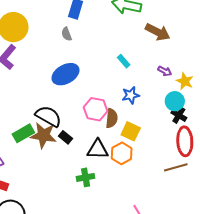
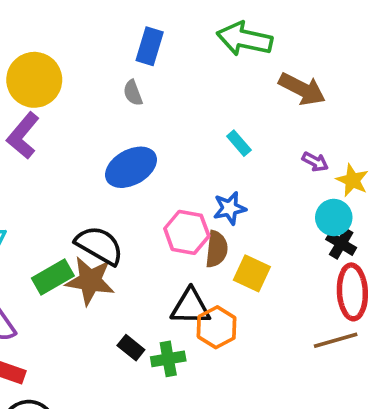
blue star: (131, 95) -> (230, 208), moved
black rectangle: (65, 137) -> (131, 348), moved
orange hexagon: (122, 153) -> (217, 327), moved

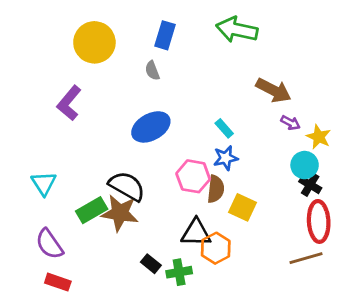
yellow circle: (34, 80) -> (94, 42), moved
brown arrow: (302, 89) -> (274, 90), moved
cyan rectangle: (239, 143) -> (224, 128), moved

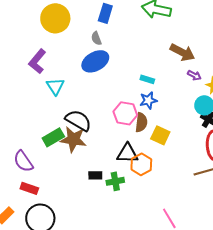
blue ellipse: (151, 127) -> (95, 61), moved
cyan rectangle: (224, 128) -> (147, 79), turned -32
cyan triangle: (44, 183) -> (55, 86), moved
black rectangle: (151, 264) -> (95, 175), turned -40

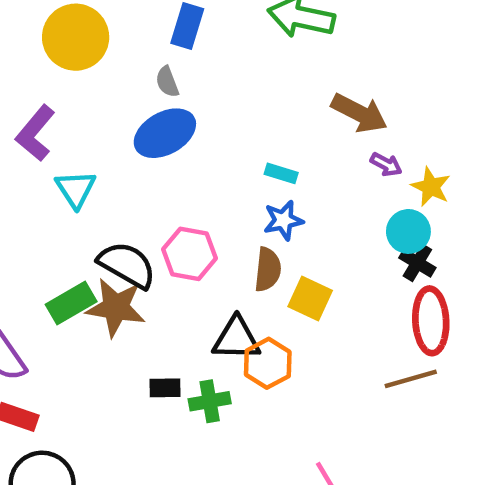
pink hexagon: (125, 113) -> (190, 254), moved

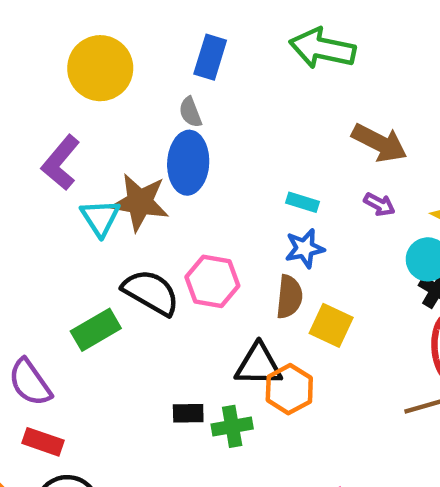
blue ellipse: (165, 133) -> (188, 163), turned -58
purple arrow: (386, 164) -> (379, 204), moved
brown star: (116, 307) -> (140, 202), moved

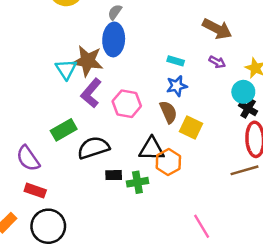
gray semicircle: (190, 112) -> (115, 12), turned 56
purple L-shape: (61, 163) -> (91, 93), moved
black semicircle: (151, 292) -> (93, 148), moved, turned -48
brown semicircle: (289, 297) -> (168, 112), turned -30

